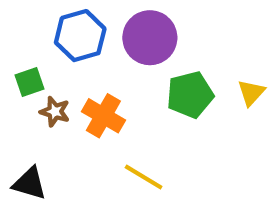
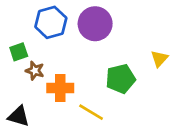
green pentagon: (190, 95) -> (121, 79), moved
orange cross: (103, 116) -> (60, 88), moved, turned -30

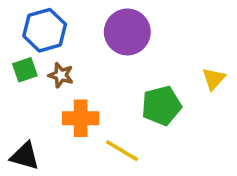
blue hexagon: (51, 22) -> (45, 30), moved
brown star: (35, 71) -> (61, 75), moved

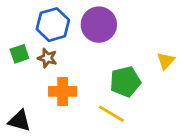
blue hexagon: (45, 30) -> (53, 25), moved
yellow line: (122, 151) -> (111, 114), moved

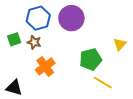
orange cross: (63, 91) -> (45, 66), turned -36
yellow line: (111, 114) -> (103, 83), moved

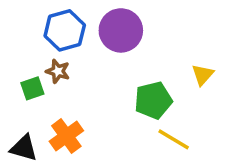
green square: (14, 39) -> (32, 88), moved
orange cross: (45, 66) -> (66, 136), moved

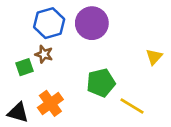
green pentagon: (153, 100) -> (101, 83), moved

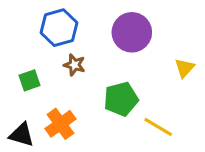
purple circle: (92, 23) -> (132, 32), moved
brown star: (44, 54) -> (74, 65), moved

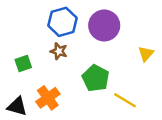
blue hexagon: (59, 28) -> (63, 22), moved
green pentagon: (121, 99) -> (96, 78), turned -30

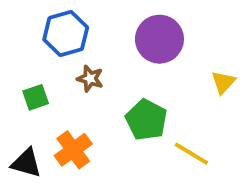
blue hexagon: (63, 22) -> (66, 34), moved

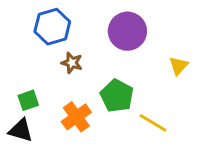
green square: (36, 97) -> (28, 100), moved
orange cross: (73, 150) -> (76, 117), moved

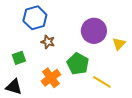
purple circle: (127, 31) -> (94, 31), moved
green square: (28, 100) -> (19, 58), moved

